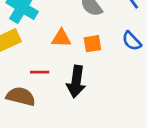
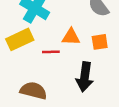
red line: (40, 72) -> (51, 52), moved

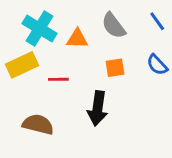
orange triangle: (71, 37) -> (77, 39), moved

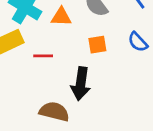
brown semicircle: (38, 124) -> (54, 112), moved

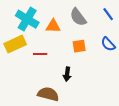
black arrow: (81, 84) -> (67, 74), size x0.6

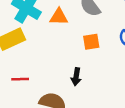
red line: (40, 54) -> (20, 79), moved

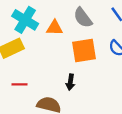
orange square: (91, 42) -> (84, 50), size x1.6

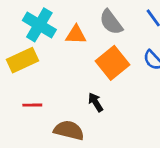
orange square: (84, 50) -> (112, 63), turned -30
black arrow: (70, 82) -> (96, 102), turned 140

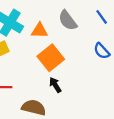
orange square: (112, 63) -> (51, 58), moved

